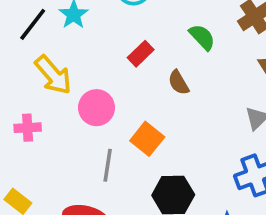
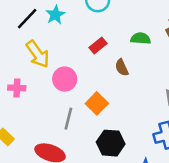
green semicircle: (202, 37) -> (141, 38), turned -48

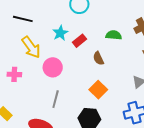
cyan star: (55, 15) -> (60, 33), moved
black line: (27, 19) -> (23, 19), turned 60
orange square: (97, 103) -> (98, 90), moved

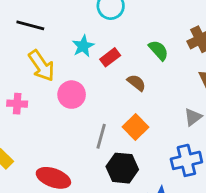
green semicircle: (114, 35) -> (158, 50), turned 42
brown semicircle: (98, 58) -> (136, 83), turned 152
gray line: (56, 99) -> (101, 136), moved

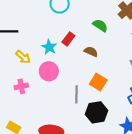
cyan star: (83, 46) -> (49, 47), moved
yellow arrow: (42, 66) -> (23, 57), size x0.7
pink cross: (17, 104) -> (21, 86), moved

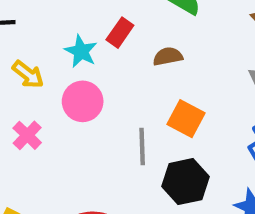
brown semicircle: (91, 52) -> (168, 56), turned -32
pink cross: (21, 86) -> (27, 135), turned -32

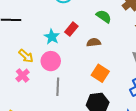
yellow arrow: (28, 74) -> (26, 56), moved
gray line: (142, 146) -> (58, 87), moved

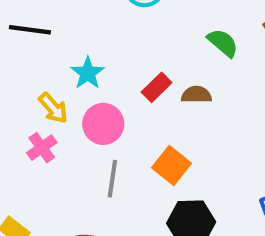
red rectangle: (71, 29) -> (157, 87), moved
cyan star: (52, 37) -> (88, 73), moved
orange square: (100, 73) -> (172, 165), moved

